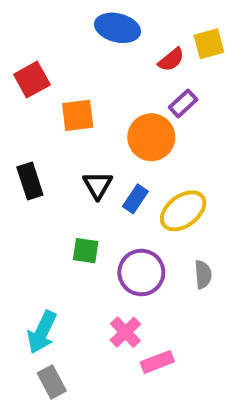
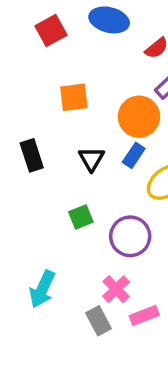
red square: (32, 80) -> (51, 30), moved
blue rectangle: (135, 199) -> (134, 155), moved
green square: (86, 251) -> (81, 217), turned -30
gray rectangle: (52, 382) -> (99, 321), moved

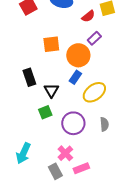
orange square: (74, 97) -> (51, 44), moved
black rectangle: (32, 155) -> (29, 77), moved
black triangle: (91, 159) -> (51, 90), moved

